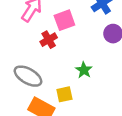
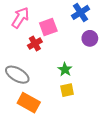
yellow square: (64, 94) -> (67, 90), moved

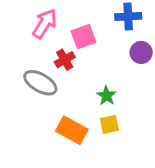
blue cross: (80, 12) -> (128, 16), turned 30
gray ellipse: (17, 75) -> (40, 83), moved
orange rectangle: (29, 103) -> (72, 130), moved

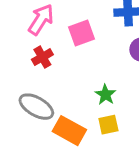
red cross: (65, 60) -> (42, 57), moved
gray ellipse: (40, 83) -> (36, 107), moved

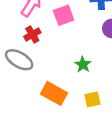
gray ellipse: (36, 107) -> (19, 60), moved
yellow square: (108, 125) -> (92, 99), moved

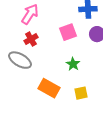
pink square: (64, 15) -> (68, 32), moved

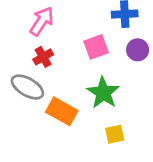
green star: (73, 64) -> (103, 93), size x1.6
orange rectangle: (49, 88) -> (62, 111), moved

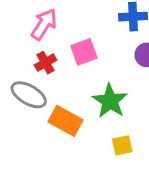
pink square: (96, 47) -> (84, 52), moved

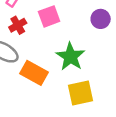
yellow square: (122, 145) -> (80, 93), size x1.5

